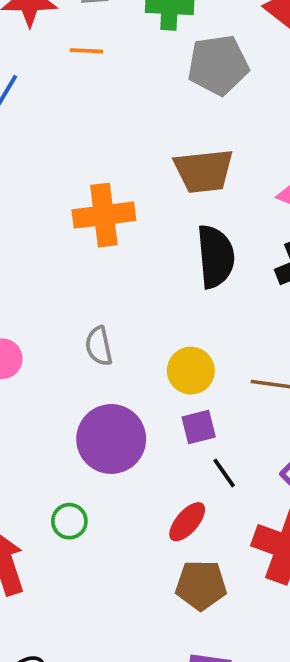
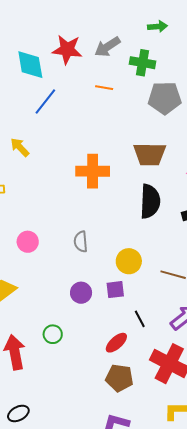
orange line: (86, 51) -> (104, 88), moved
purple square: (199, 427) -> (115, 290), moved
purple circle: (111, 439) -> (81, 293), size x0.6

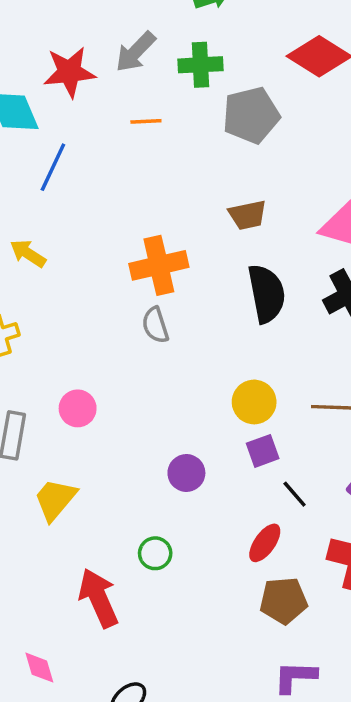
brown trapezoid: (150, 154) -> (248, 215), size x0.7
gray semicircle: (81, 242) -> (155, 325), moved
purple square: (115, 290) -> (263, 451), moved

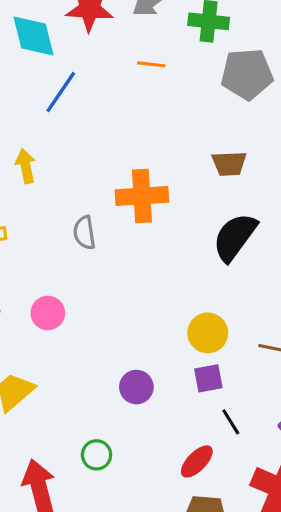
yellow arrow: (28, 253) -> (26, 166), turned 36
black semicircle: (267, 294) -> (235, 237), turned -142
gray semicircle: (155, 325) -> (84, 233), moved

